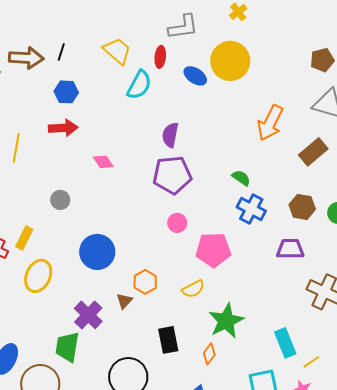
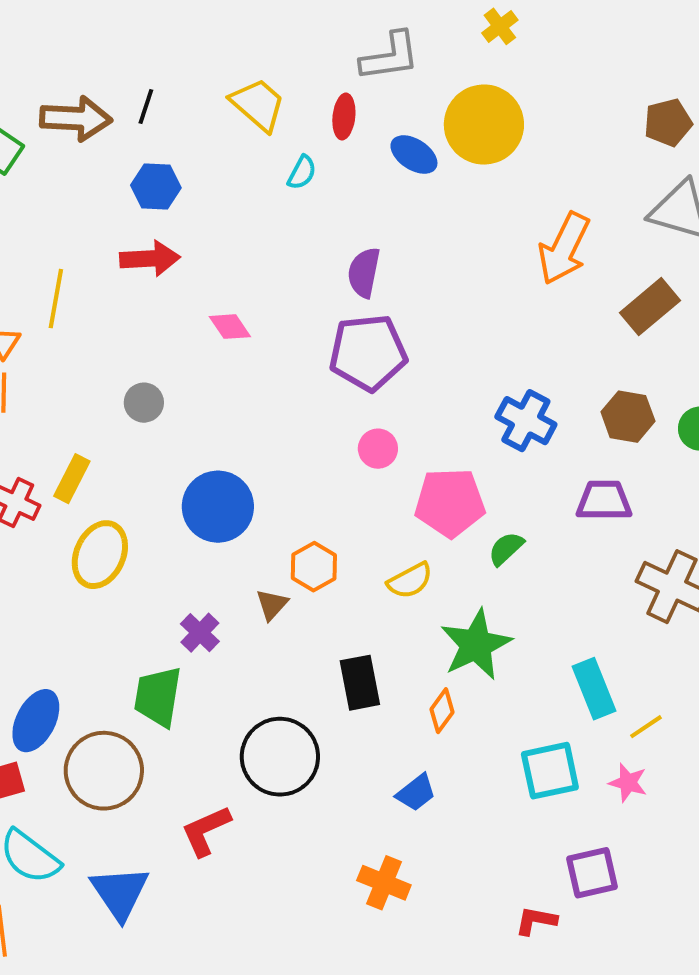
cyan semicircle: (139, 85) -> (302, 173), size x0.6
green semicircle: (241, 178) -> (506, 549), moved, turned -78
purple cross: (88, 315) -> (200, 633), size x0.7

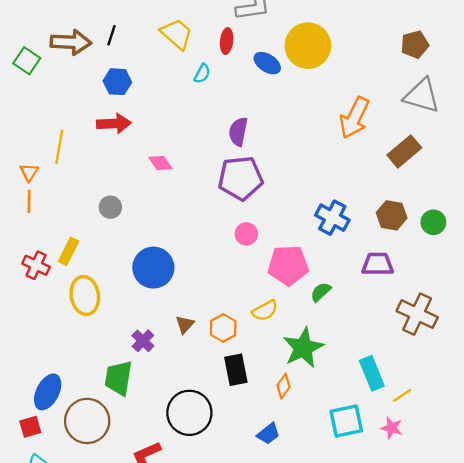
yellow ellipse: (100, 555) -> (85, 295), turned -33
orange hexagon: (314, 567) -> (223, 328), moved

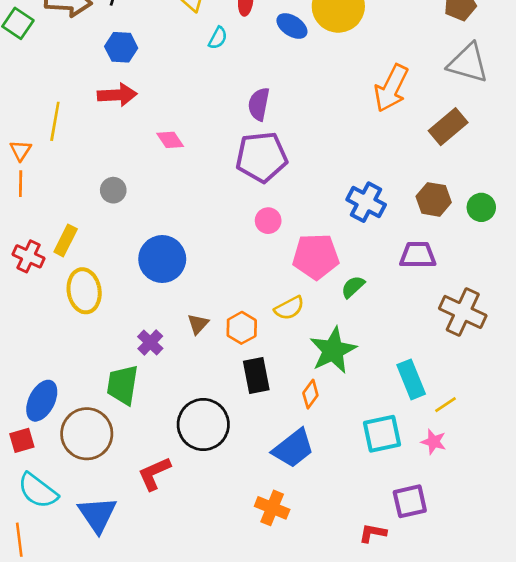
blue trapezoid: (268, 434) -> (293, 448), size x1.6

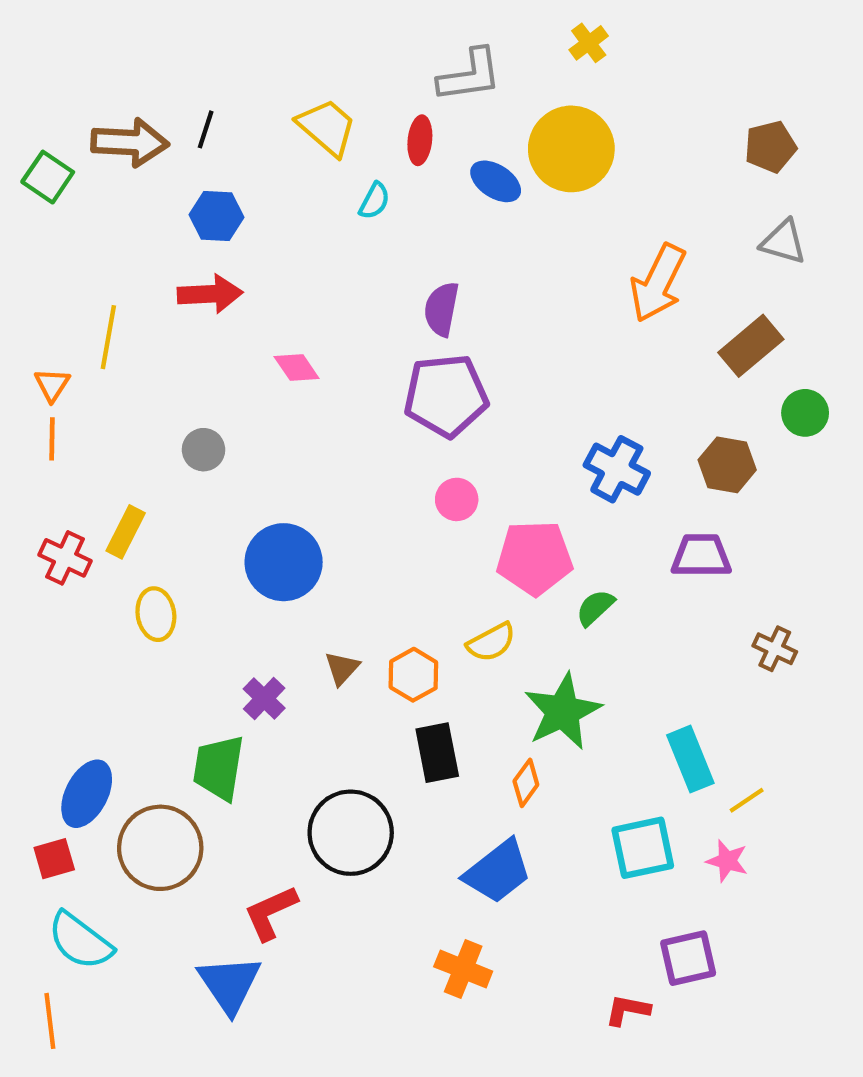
gray triangle: (468, 63) -> (783, 242), size x0.7
green circle: (481, 207) -> (805, 413), moved
yellow ellipse: (84, 291) -> (156, 614), size x0.7
brown cross: (463, 312) -> (775, 649), size x0.6
blue triangle: (97, 515) -> (229, 984), moved

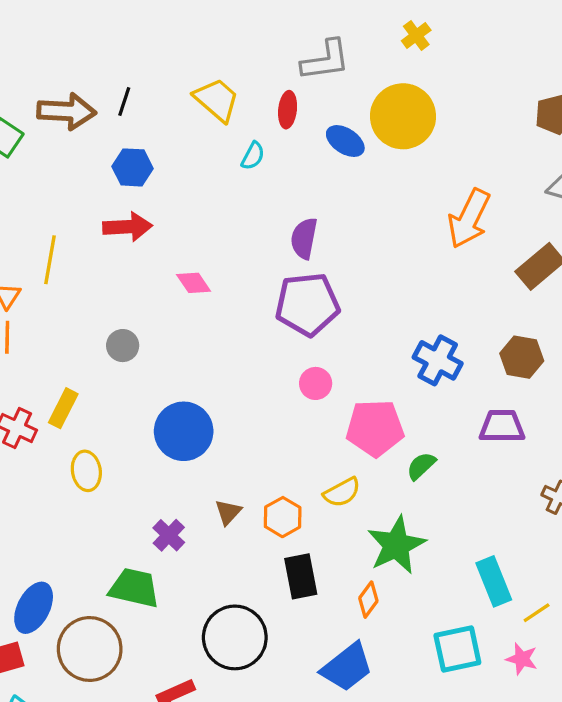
green trapezoid: (219, 768) -> (134, 588), turned 94

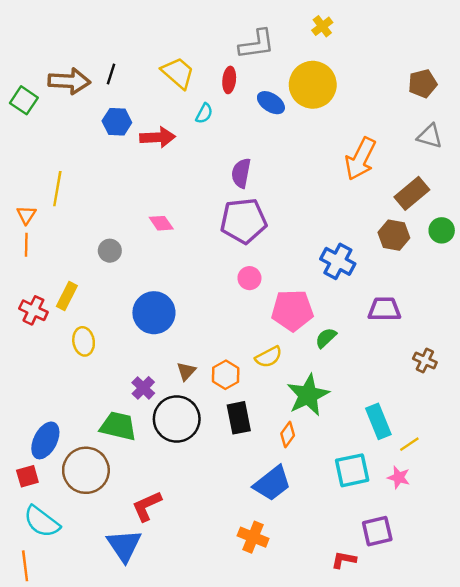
red arrow: (128, 227) -> (158, 137), moved
pink diamond: (194, 283) -> (161, 223), moved
brown hexagon: (522, 357) -> (394, 235), moved
black circle: (235, 637) -> (177, 419), moved

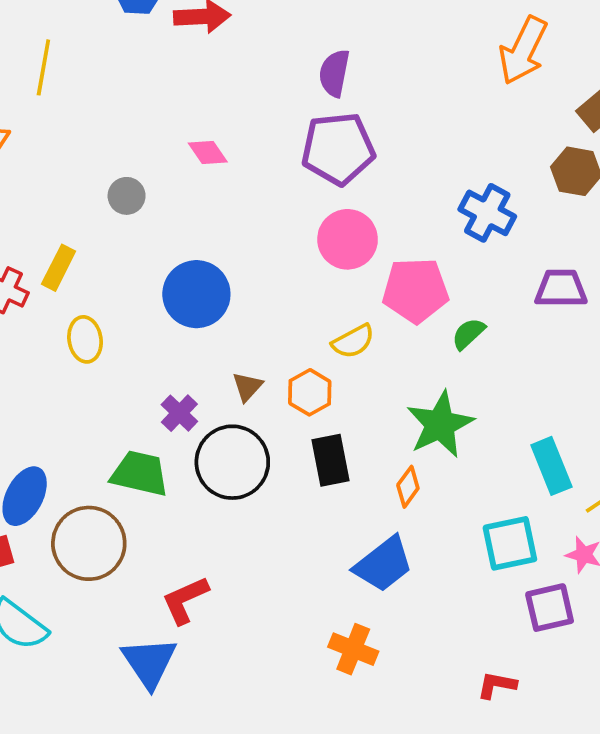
yellow line: (57, 189) -> (43, 67), moved
pink circle: (249, 278) -> (348, 239), size x1.6
yellow semicircle: (269, 357) -> (353, 341), moved
purple square: (377, 531) -> (550, 608), moved

